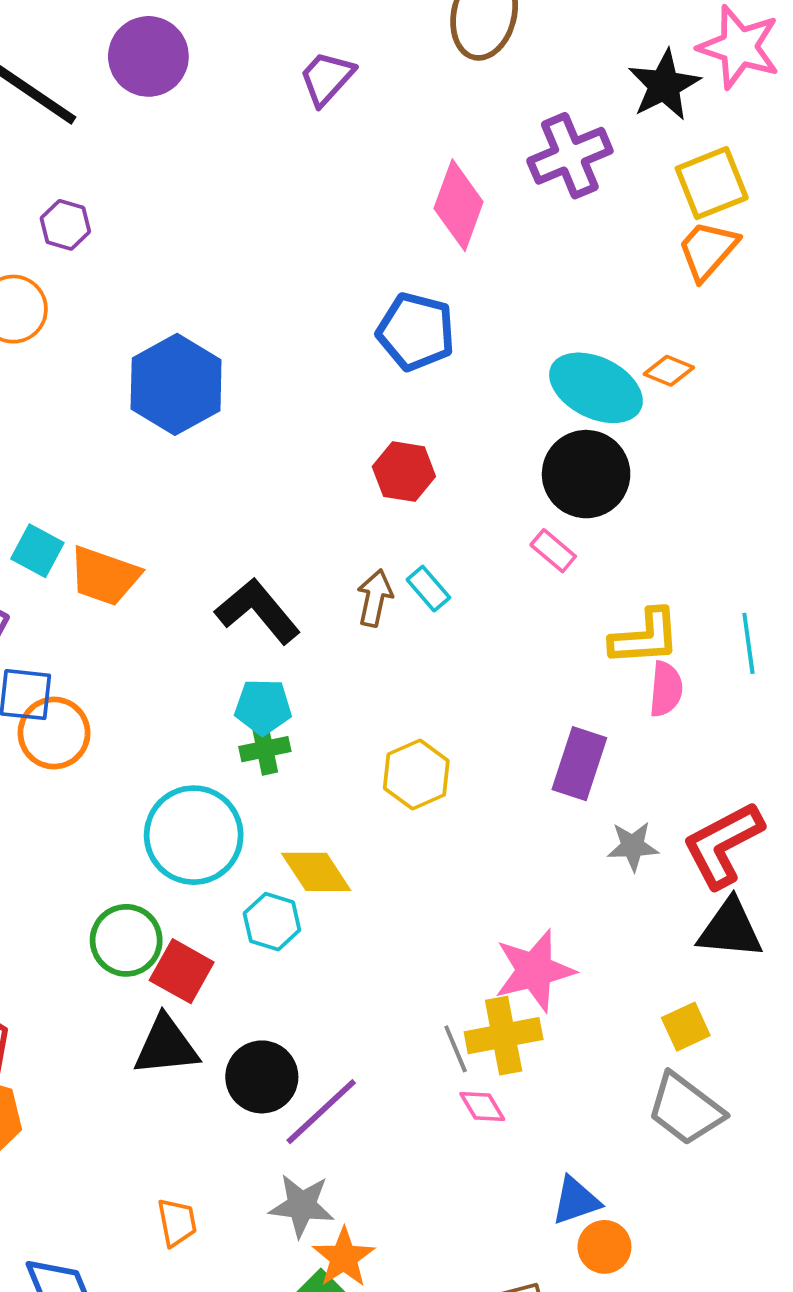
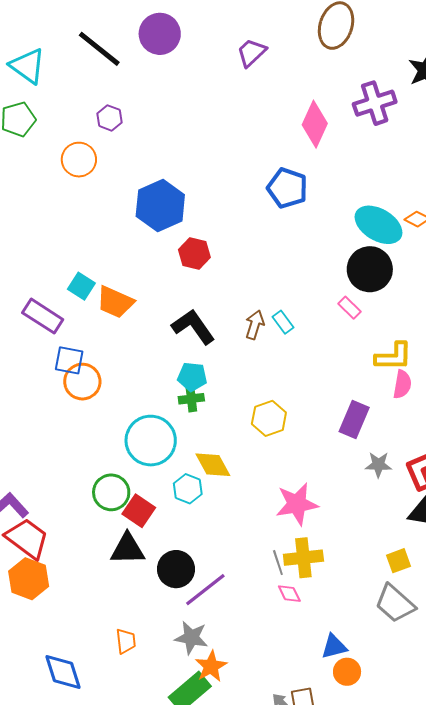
red hexagon: (404, 472) -> (194, 254), moved
pink star: (534, 971) -> (297, 504), moved

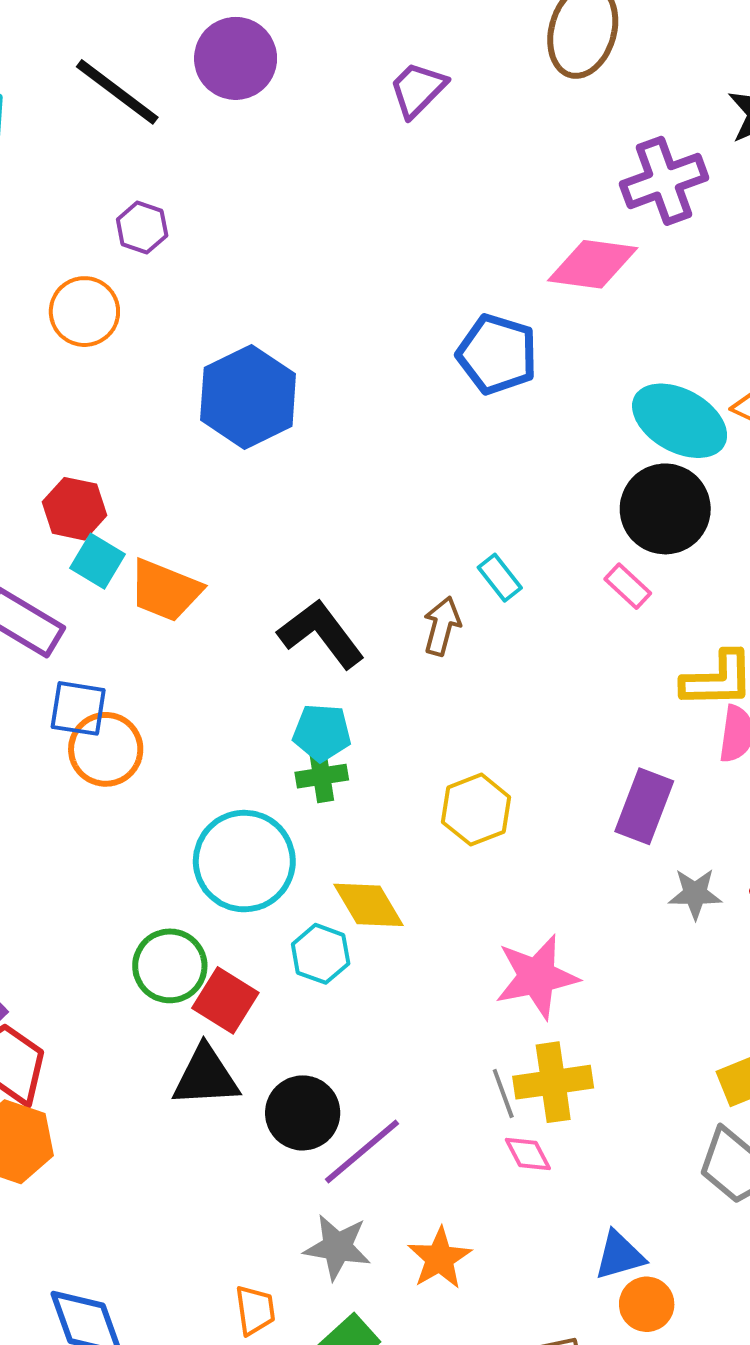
pink diamond: (315, 124) -> (593, 264), moved, turned 75
red hexagon: (194, 254) -> (74, 509), moved
cyan rectangle: (283, 322) -> (500, 578), moved
orange trapezoid: (126, 641) -> (255, 1310), moved
orange star: (211, 666) -> (440, 1258), moved

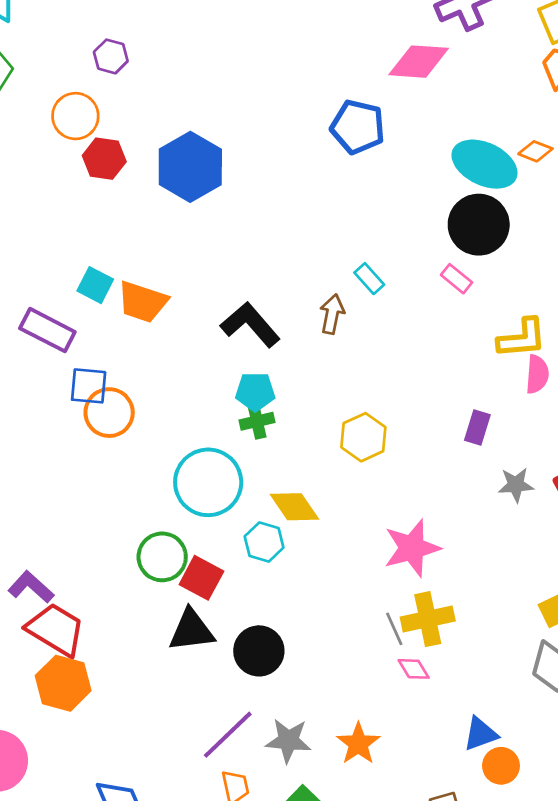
red hexagon: (74, 509) -> (104, 159), moved
purple rectangle: (644, 806) -> (477, 428), size x0.7
purple line: (362, 1152) -> (228, 735), moved

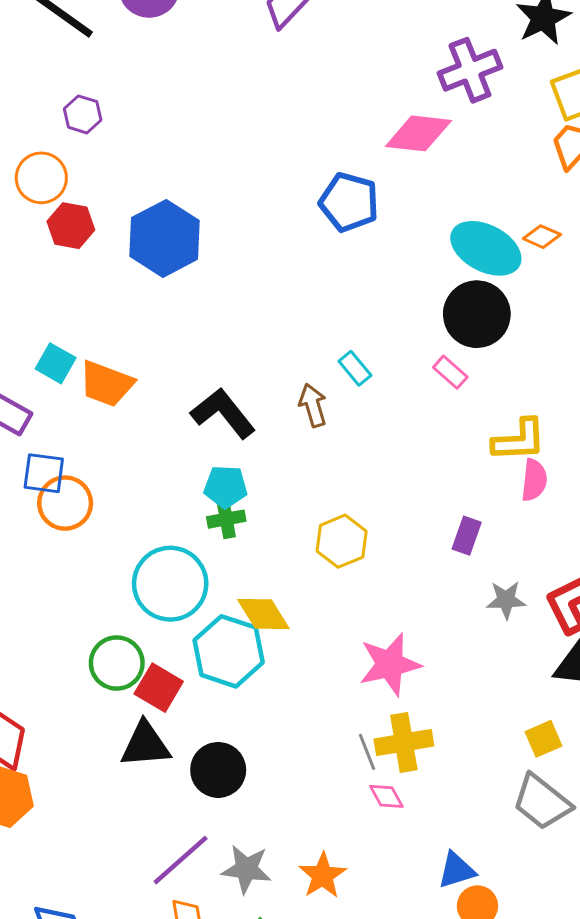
brown arrow: (332, 314) -> (313, 405), turned -30
cyan hexagon: (264, 542) -> (229, 651), size x1.6

